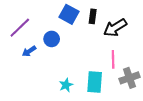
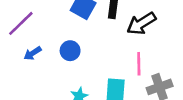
blue circle: (52, 39) -> (70, 51), moved

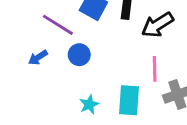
purple line: (21, 23) -> (58, 25), moved, turned 76

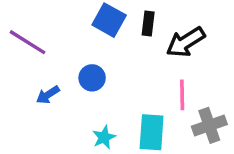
purple line: (58, 25) -> (27, 42), moved
blue arrow: (38, 58) -> (48, 95), moved

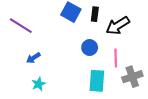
blue circle: (92, 78) -> (90, 47), moved
cyan star: (104, 137) -> (39, 84), moved

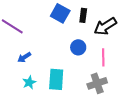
gray cross: (132, 77) -> (97, 83), moved
cyan rectangle: (97, 81) -> (56, 79), moved

